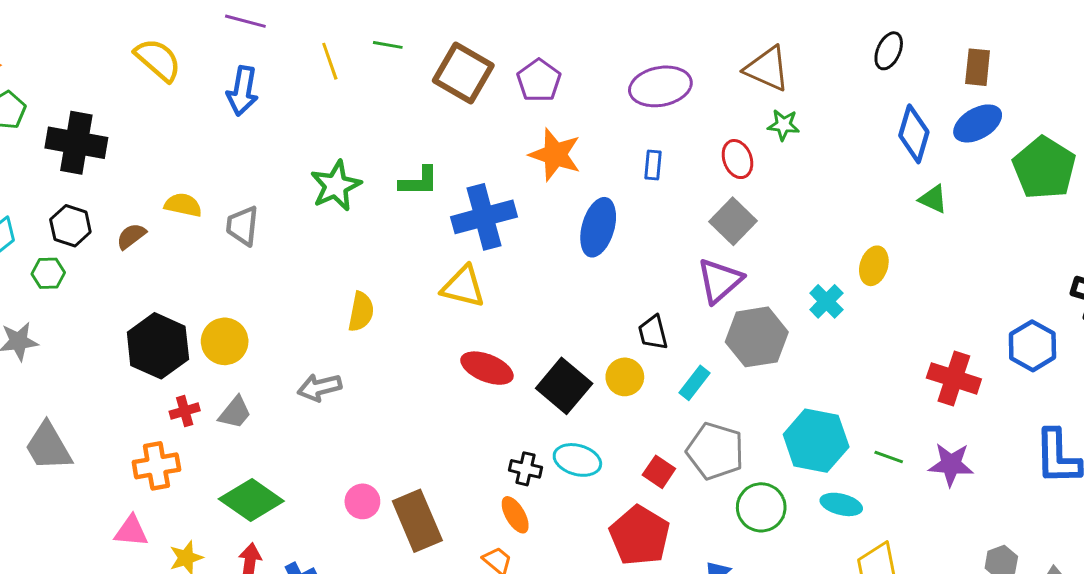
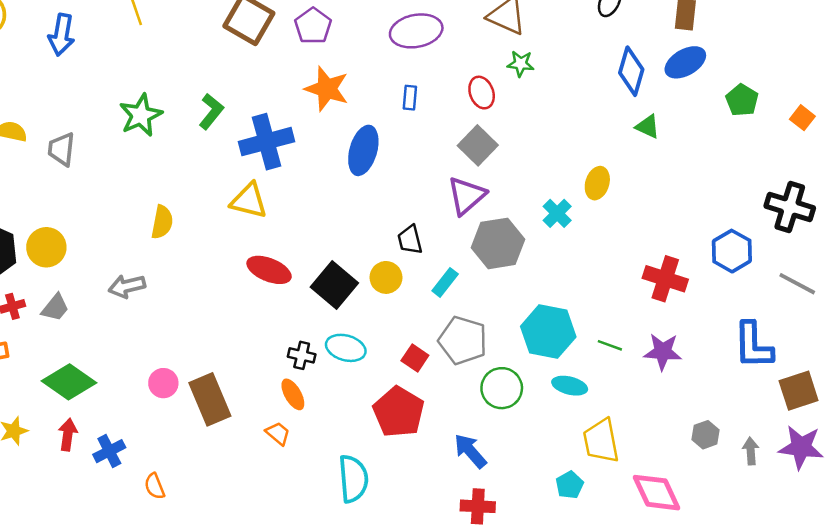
green pentagon: (1044, 168) -> (742, 100), size x0.6
green L-shape: (419, 181) -> (211, 111), turned -51

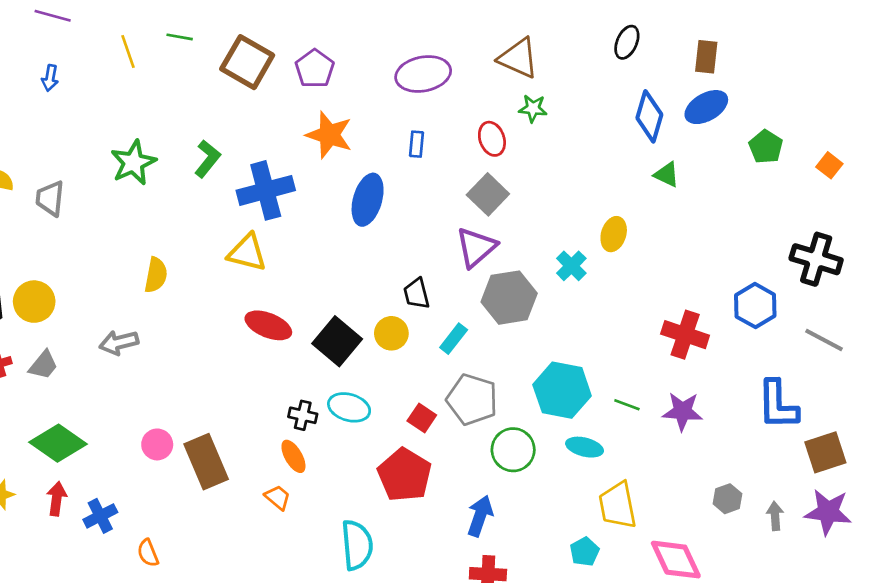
blue arrow: (61, 35) -> (50, 78), size x0.6
blue arrow: (470, 451) -> (480, 516), turned 60

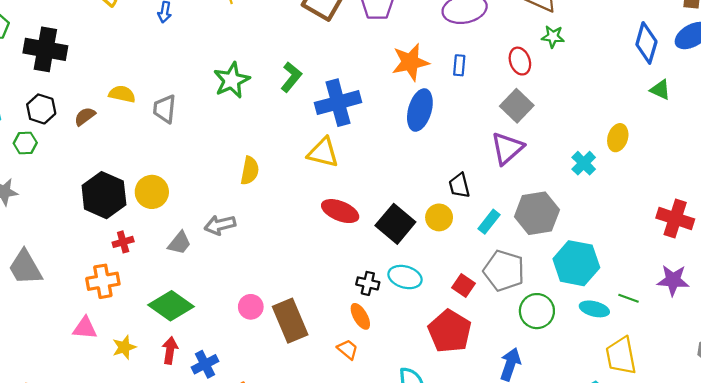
orange star: (329, 135) -> (410, 62), moved, turned -30
gray hexagon: (509, 298) -> (537, 213), moved
gray trapezoid: (43, 365) -> (179, 243), moved
green line: (627, 405) -> (628, 298), moved

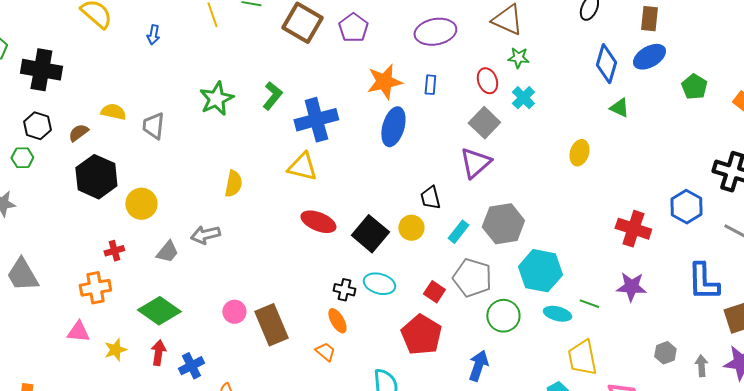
cyan cross: (584, 163) -> (523, 98), moved
black hexagon: (104, 195) -> (96, 177), moved

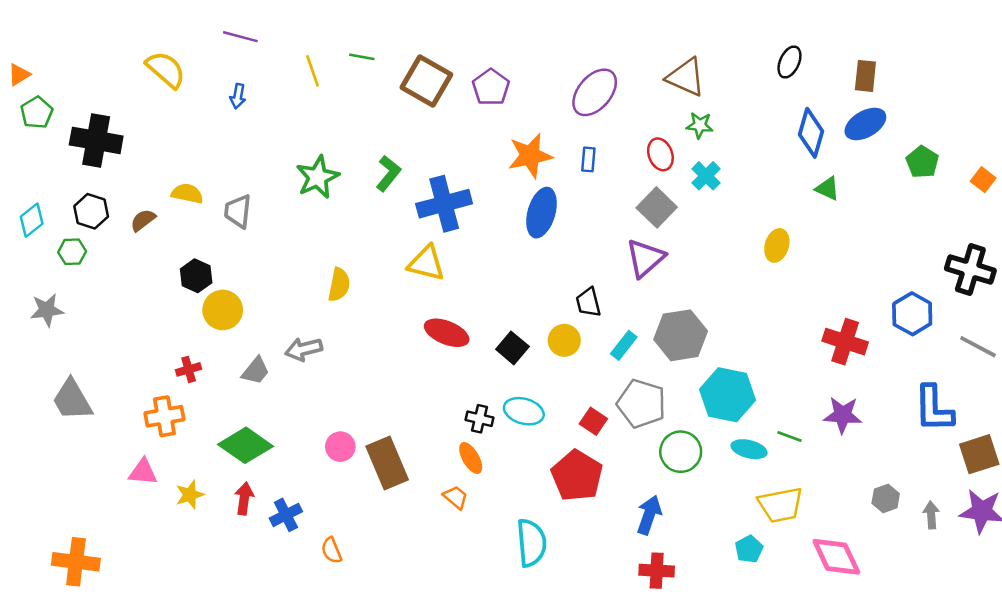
purple ellipse: (435, 32) -> (595, 92), turned -39
black hexagon: (96, 177) -> (196, 276), moved, size x0.6
black square: (370, 234) -> (512, 348), size x0.7
yellow trapezoid: (582, 358) -> (781, 505), turned -90

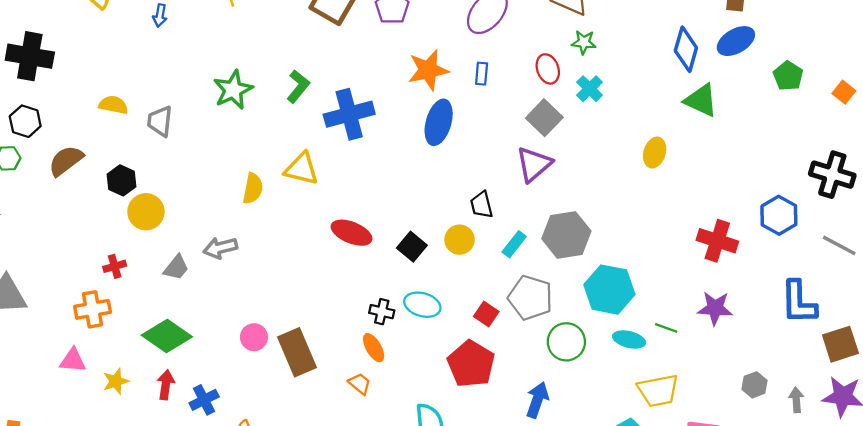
green triangle: (827, 189) -> (701, 100), size x1.5
brown semicircle: (143, 220) -> (66, 161), moved, size x1.5
yellow triangle: (426, 263) -> (302, 169), moved

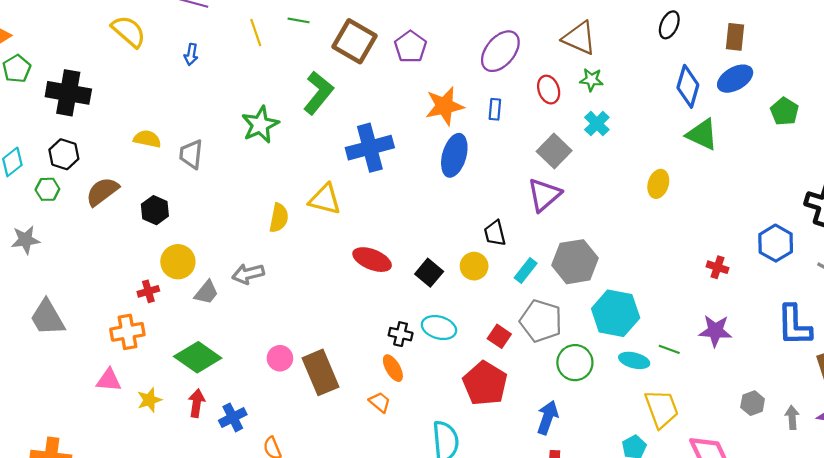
red ellipse: (548, 69) -> (549, 90), moved
green L-shape: (298, 86) -> (318, 93), moved, size x1.4
yellow circle: (146, 212) -> (178, 262), moved
red cross: (717, 241) -> (718, 267), size x0.6
yellow trapezoid: (658, 391) -> (662, 409), turned -99

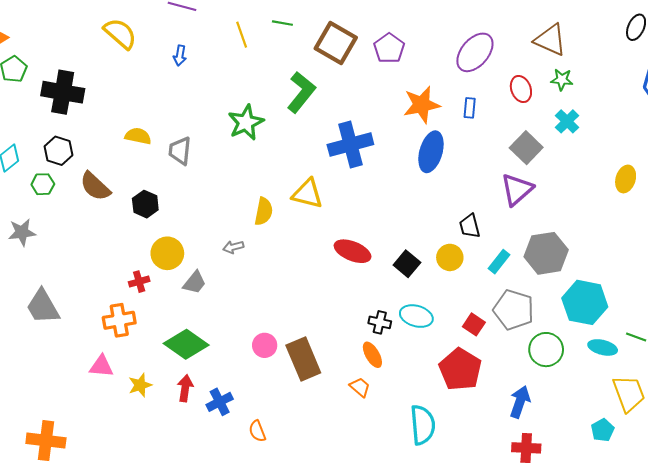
brown semicircle: (102, 192) -> (95, 186), turned -100
gray arrow: (248, 274) -> (233, 247), moved, size x0.7

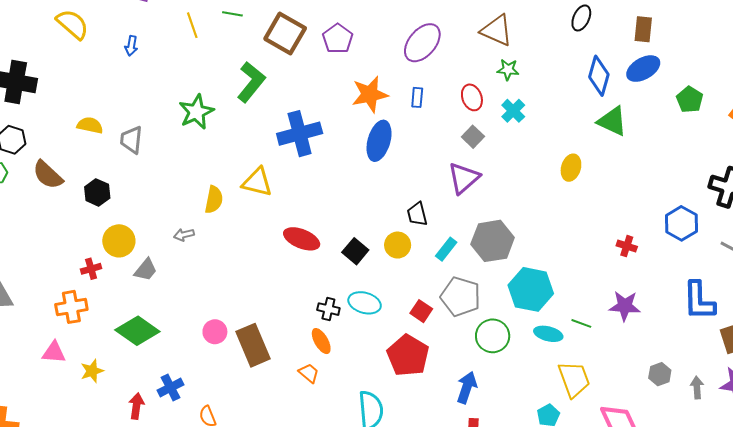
red ellipse: (521, 89) -> (472, 97), moved
gray square: (526, 148) -> (473, 137), size x0.7
red arrow: (185, 388) -> (136, 406), moved

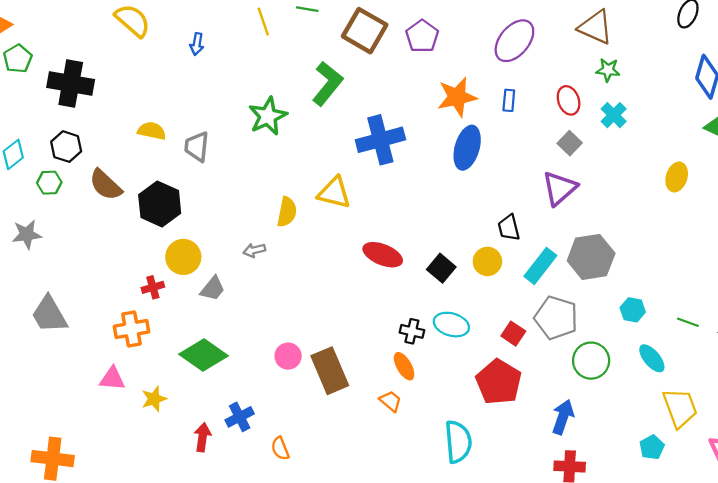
black hexagon: (97, 192) -> (160, 204), size x1.5
cyan rectangle: (446, 249) -> (540, 266), size x1.4
cyan hexagon: (531, 289) -> (633, 310), size x0.5
green line: (581, 323) -> (688, 322), moved
cyan ellipse: (548, 334) -> (652, 358), turned 36

